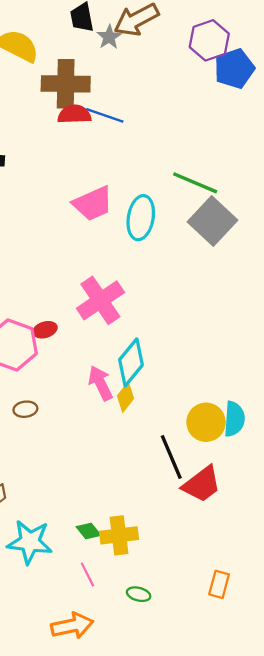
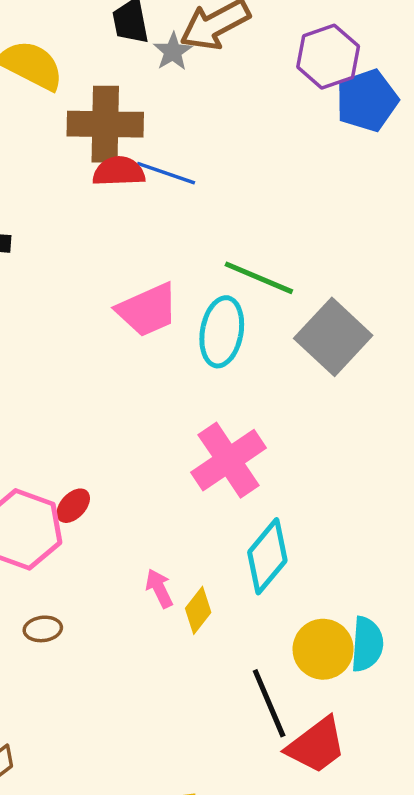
green line: (195, 183) -> (259, 278), moved
pink cross: (100, 300) -> (229, 460), moved
red ellipse: (45, 330) -> (73, 506), turned -30
cyan diamond: (131, 362) -> (267, 556), moved
pink arrow: (100, 383) -> (159, 588), size x0.7

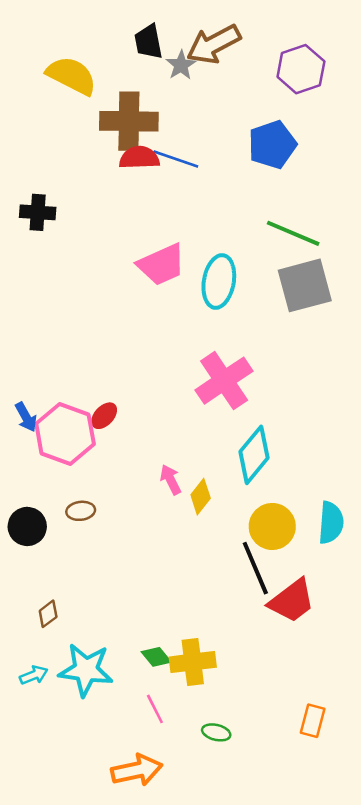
blue pentagon: (367, 101) -> (272, 145), moved
green line: (259, 278) -> (293, 233), moved
gray square: (333, 337) -> (305, 285), turned 32
yellow circle: (323, 649) -> (272, 526), moved

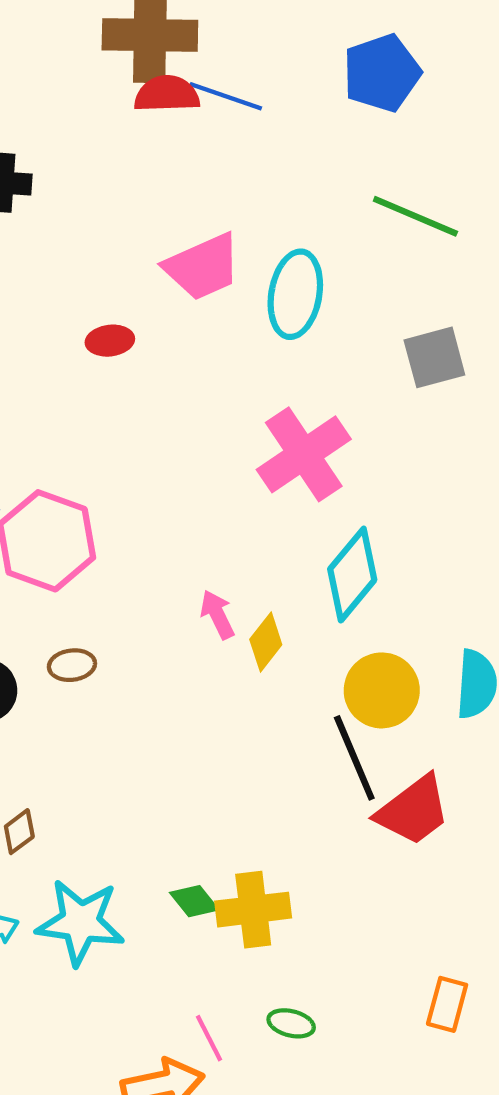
gray square: (305, 285) -> (434, 357), moved, size x0.7
red ellipse: (104, 416) -> (110, 341), moved, turned 40
pink line: (155, 709) -> (209, 1038), moved

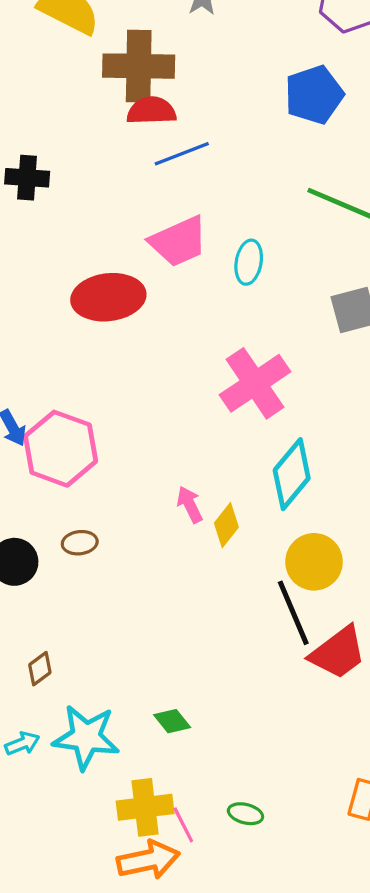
blue line: (226, 96) -> (182, 154), moved, turned -40
cyan ellipse: (295, 294) -> (249, 262), size x0.7
red ellipse: (110, 341) -> (108, 297), size x2.0
yellow cross: (253, 910) -> (145, 807), moved

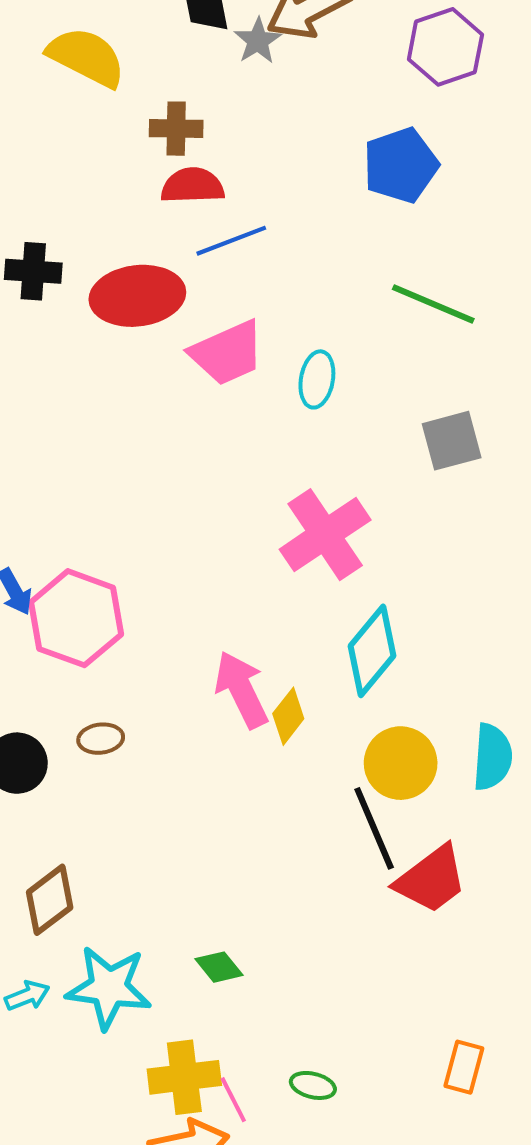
brown cross: (139, 66) -> (176, 129), size x0.6
red ellipse: (108, 297) -> (137, 296), moved
pink arrow: (190, 504) -> (241, 690), size x1.6
brown diamond: (40, 669) -> (50, 900), size x1.6

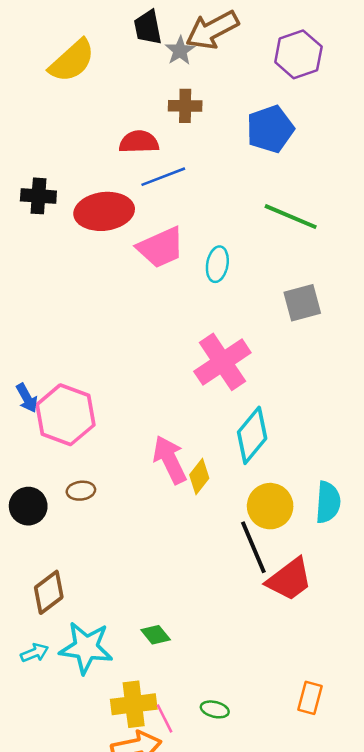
yellow semicircle: (86, 57) -> (72, 61), turned 111
brown cross: (176, 129) -> (185, 106), moved

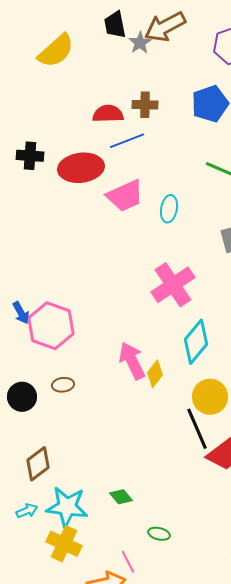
brown cross: (185, 106) -> (145, 105), moved
yellow cross: (134, 704) -> (64, 544), moved, turned 32
green ellipse: (215, 709) -> (159, 534), moved

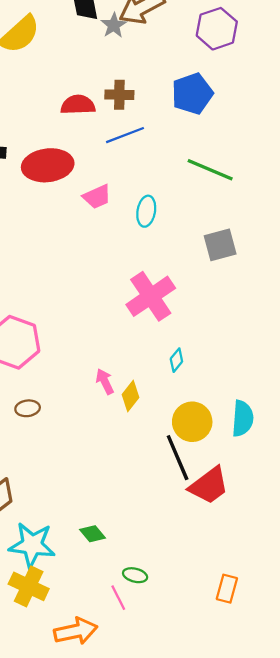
blue line: (127, 141) -> (125, 135), moved
pink trapezoid: (125, 196) -> (97, 197), size x0.7
cyan diamond: (196, 342) -> (176, 360), size x0.5
pink arrow: (132, 361) -> (105, 381), size x0.6
pink line: (128, 562) -> (118, 598), moved

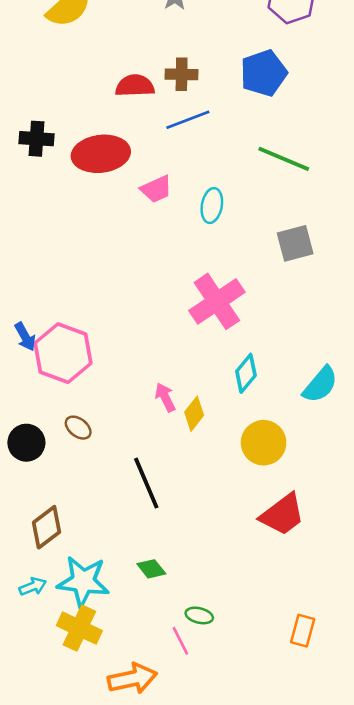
cyan diamond: (176, 360) -> (246, 373), size x1.4
brown ellipse: (28, 408) -> (78, 428), turned 45
cyan semicircle: (243, 418) -> (320, 385), moved, turned 36
black line: (178, 458) -> (146, 483), moved

